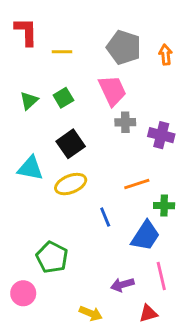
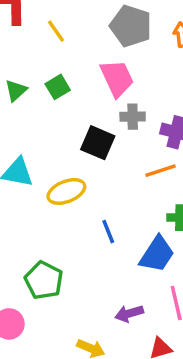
yellow line: (62, 52) -> (56, 31), turned 54
black square: (71, 144) -> (98, 143), moved, turned -32
orange line: (137, 184) -> (160, 171), moved

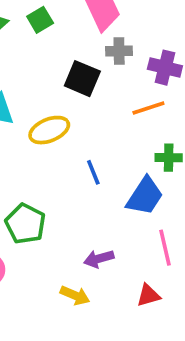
purple arrow: (129, 313) -> (99, 259), moved

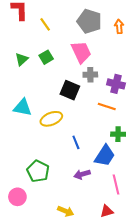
orange line: (148, 108) -> (107, 106), turned 36
purple arrow: (99, 259) -> (82, 174), moved

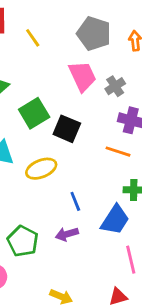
green square: (46, 57) -> (34, 113), moved, size x1.5
gray cross: (90, 75) -> (115, 86), moved, turned -32
purple arrow: (82, 174) -> (67, 234), moved

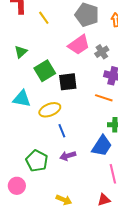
pink trapezoid: (82, 76) -> (79, 45), turned 80
black square: (67, 129) -> (68, 82), turned -30
blue line: (75, 201) -> (62, 131), moved

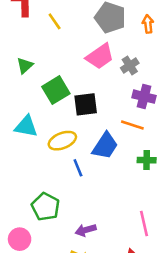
blue trapezoid: (102, 146) -> (105, 146), moved
purple arrow: (68, 156) -> (86, 230), moved

